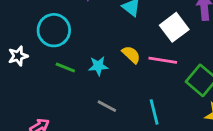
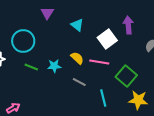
gray line: (107, 106) -> (79, 82), moved
cyan line: (154, 112) -> (103, 98), moved

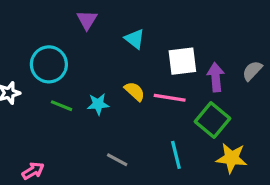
purple arrow: (128, 25) -> (216, 77), moved
white square: (107, 39) -> (182, 61), turned 30
gray line: (79, 82) -> (117, 160), moved

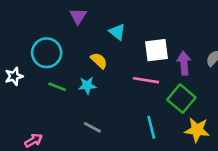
yellow semicircle: (135, 91) -> (99, 61), moved
gray line: (117, 160) -> (92, 127), moved

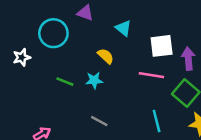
purple triangle: (78, 16) -> (85, 13), turned -42
cyan circle: (47, 53) -> (53, 33), moved
white star: (14, 76) -> (22, 57), moved

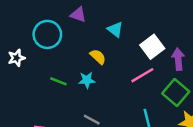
white square: (162, 46) -> (152, 47), turned -30
pink line: (151, 75) -> (142, 75), turned -40

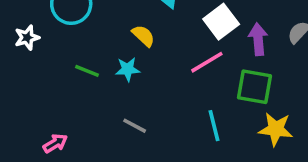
green square: (176, 92) -> (255, 87), turned -30

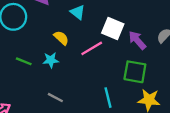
white square: (221, 22) -> (113, 29), turned -30
purple arrow: (258, 39) -> (137, 40), turned -36
pink line: (207, 62) -> (92, 48), moved

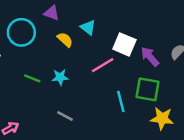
yellow semicircle: (61, 38) -> (65, 40), moved
cyan line: (108, 98) -> (121, 101), moved

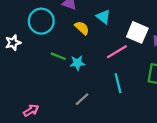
green line: (32, 78) -> (58, 56), moved
cyan line: (121, 101) -> (118, 83), moved
gray line: (65, 116) -> (82, 99), turned -70

